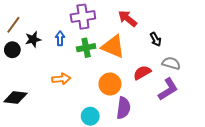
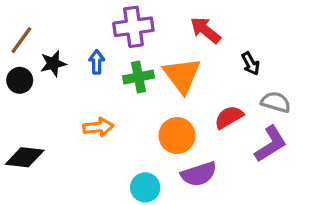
orange triangle: (113, 47) -> (182, 75), turned 30
purple semicircle: (123, 108) -> (199, 174), turned 65

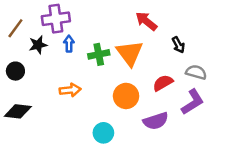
purple cross: (133, 27) -> (56, 19), moved
black circle: (20, 80) -> (15, 71), moved
purple semicircle: (199, 174) -> (156, 121), moved

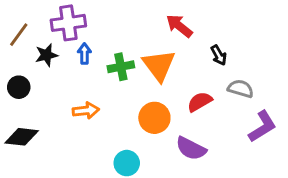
purple L-shape: (193, 102) -> (262, 127), moved
purple semicircle: (156, 121) -> (191, 148), turned 45

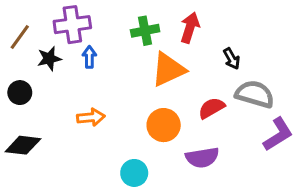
red arrow: (179, 26) -> (190, 28), turned 68
orange triangle: (159, 65) -> (168, 69), turned 42
green cross: (121, 67) -> (145, 31), moved
gray semicircle: (241, 89) -> (255, 94), size x1.4
purple semicircle: (191, 148) -> (202, 157), turned -36

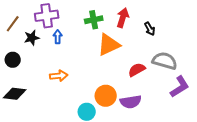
black arrow: (232, 59) -> (150, 29), moved
orange circle: (164, 125) -> (106, 96), moved

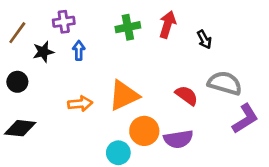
purple cross: (47, 16) -> (64, 22), size x0.7
orange triangle: (109, 45) -> (124, 95), moved
red semicircle: (137, 70) -> (187, 95), turned 66

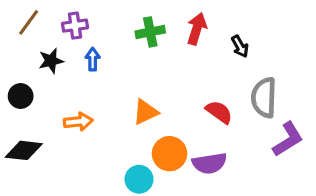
brown line: (17, 33) -> (29, 22), moved
gray semicircle: (225, 83) -> (264, 98), turned -104
orange triangle: (124, 95) -> (145, 112), size x0.7
orange arrow: (80, 104) -> (78, 122), moved

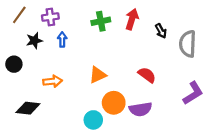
gray semicircle: (264, 98) -> (188, 44), moved
black diamond: (24, 150) -> (28, 108), moved

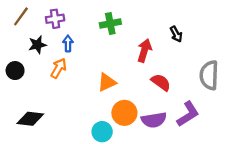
red arrow: (132, 19) -> (144, 51), moved
gray semicircle: (188, 44) -> (209, 75), moved
orange arrow: (53, 81) -> (59, 68), moved, turned -54
purple L-shape: (193, 93) -> (188, 114), moved

